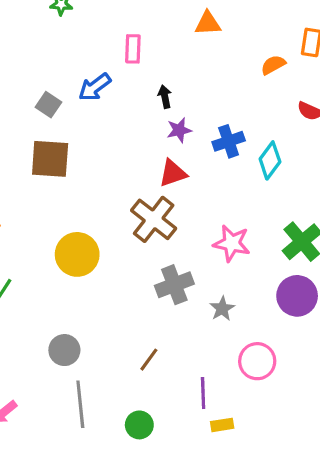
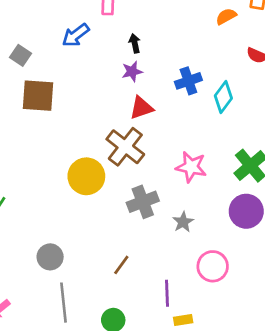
gray square: (48, 105) -> (21, 55), moved
purple star: (179, 130) -> (132, 71), moved
yellow circle: (77, 254) -> (86, 176), moved

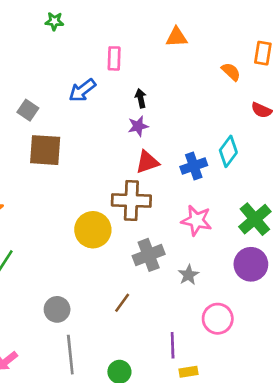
orange semicircle: (226, 16) -> (231, 72), turned 72
blue cross: (188, 81) -> (194, 166), moved
brown cross: (125, 147) -> (131, 201), turned -36
brown line: (121, 265) -> (122, 303), moved

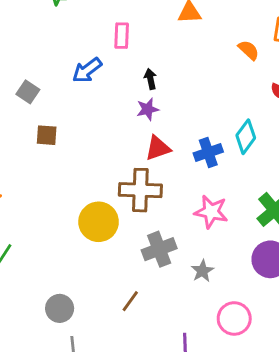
brown square: (45, 150) -> (47, 135), size x0.6

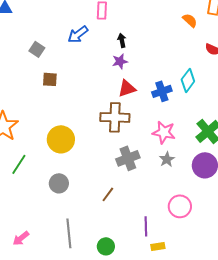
yellow circle: (99, 222) -> (61, 139), moved
gray star: (202, 271) -> (167, 159), moved
gray circle: (60, 308) -> (59, 183), moved

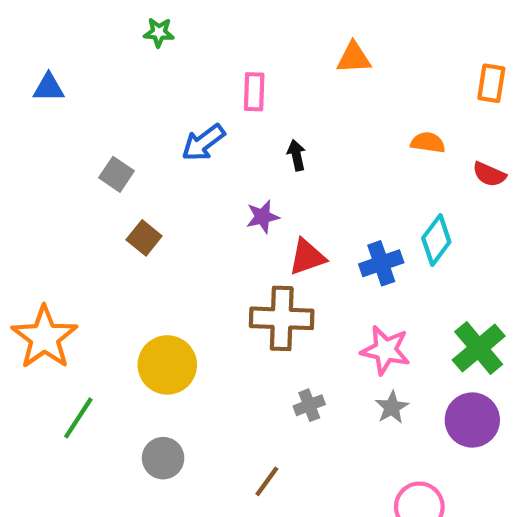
orange semicircle: (190, 20) -> (428, 143), moved, turned -35
purple star: (120, 61) -> (263, 217), moved
brown square: (50, 79) -> (144, 238), turned 35
gray cross: (128, 158) -> (309, 405), size x0.6

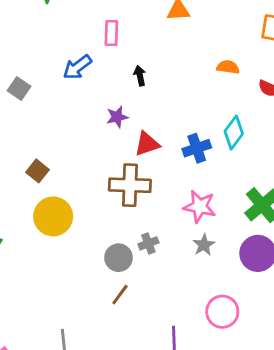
brown square: (144, 238) -> (37, 171), moved
gray circle: (163, 458) -> (119, 258), moved

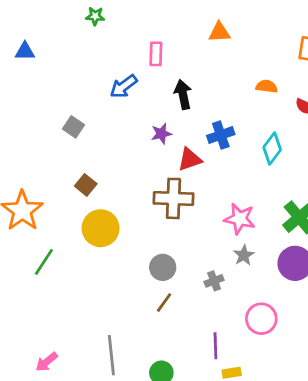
black arrow: (140, 76) -> (183, 94), size x1.5
gray square: (19, 88) -> (74, 127), moved
blue cross: (197, 148) -> (221, 135), moved
gray cross: (148, 243) -> (214, 281), moved

